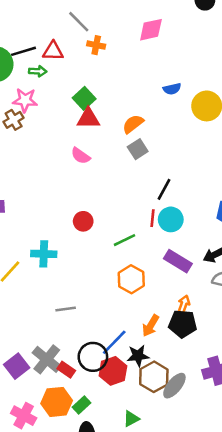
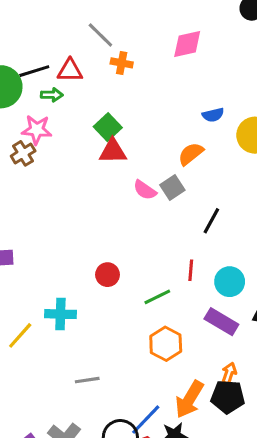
orange semicircle: (133, 124) -> (191, 154), moved
pink semicircle: (81, 156) -> (145, 190), moved
black line: (164, 189) -> (211, 221), moved
cyan circle: (171, 219) -> (230, 282), moved
orange arrow: (151, 326) -> (189, 399), size x1.4

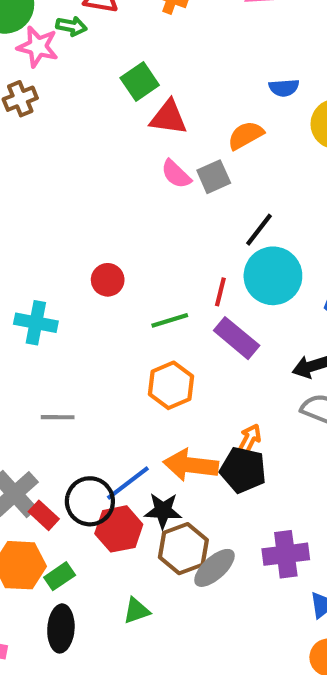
pink star: (37, 130) -> (38, 47), moved
red triangle: (113, 151) -> (168, 117), moved
cyan circle: (230, 282) -> (273, 276), moved, size x1.4
purple rectangle: (221, 322) -> (237, 338), moved
orange arrow: (189, 399) -> (191, 465), turned 57

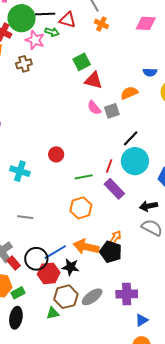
brown hexagon: (183, 549) -> (66, 297), moved

